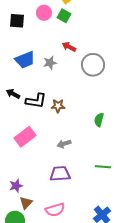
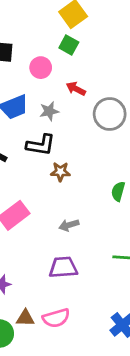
pink circle: (44, 13) -> (41, 68), moved
black L-shape: (36, 101) -> (41, 145), moved
brown triangle: (26, 203) -> (25, 318), moved, turned 48

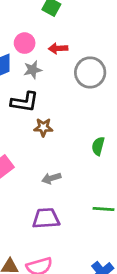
pink circle: (41, 68) -> (25, 43), moved
red arrow: (76, 89) -> (58, 48), turned -30

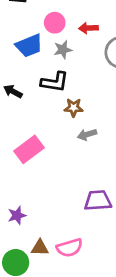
gray arrow: (51, 178) -> (87, 135), moved
purple trapezoid: (46, 218) -> (98, 201), moved

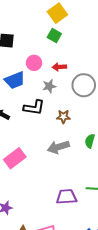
gray star: (63, 50) -> (49, 86), moved
brown star: (74, 108) -> (63, 117), moved
gray arrow: (87, 135) -> (58, 147), size x1.5

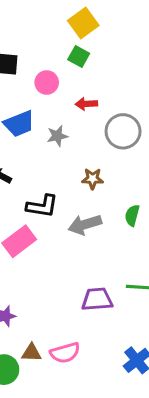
pink circle: (34, 63) -> (47, 82), moved
gray star: (49, 86) -> (57, 136), moved
black L-shape: (34, 108) -> (42, 206), moved

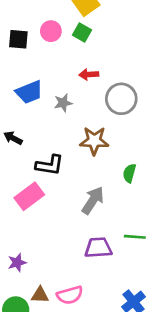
pink circle: (47, 82) -> (51, 31), moved
brown star: (92, 179) -> (94, 141), size x1.5
gray arrow: (85, 224) -> (93, 200), moved, turned 140

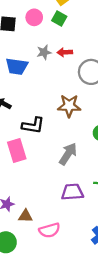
blue trapezoid: (29, 92) -> (17, 66), turned 30
gray star: (63, 103) -> (44, 52), moved
pink rectangle: (29, 196) -> (17, 151), turned -70
brown triangle: (40, 295) -> (25, 216), moved

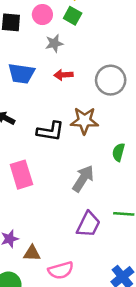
gray star: (44, 52) -> (54, 43), moved
red arrow: (65, 52) -> (63, 75), moved
black L-shape: (33, 125) -> (50, 131), moved
purple trapezoid: (72, 192) -> (88, 224), turned 120

